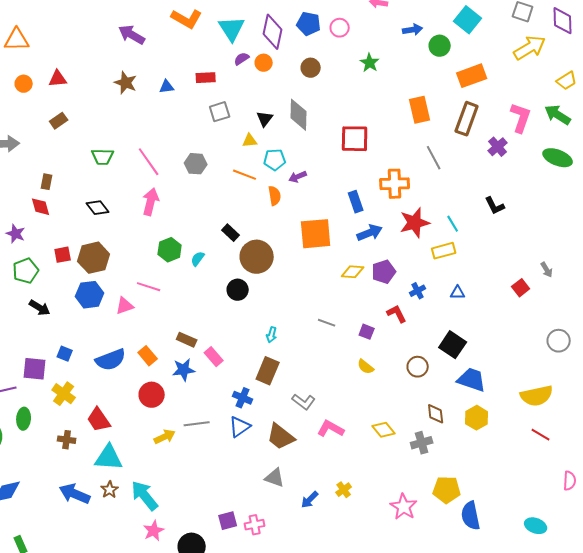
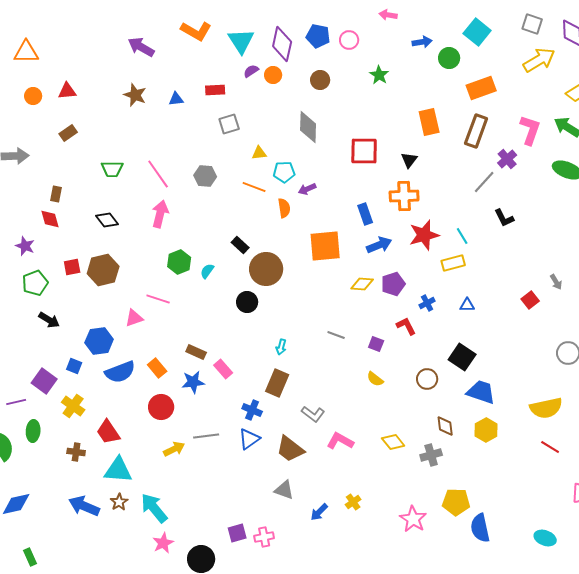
black triangle: (265, 119) -> (409, 160), moved
gray line: (434, 158) -> (484, 182), moved, turned 70
blue hexagon: (90, 295) -> (99, 341), moved
purple square: (35, 369) -> (44, 381), turned 30

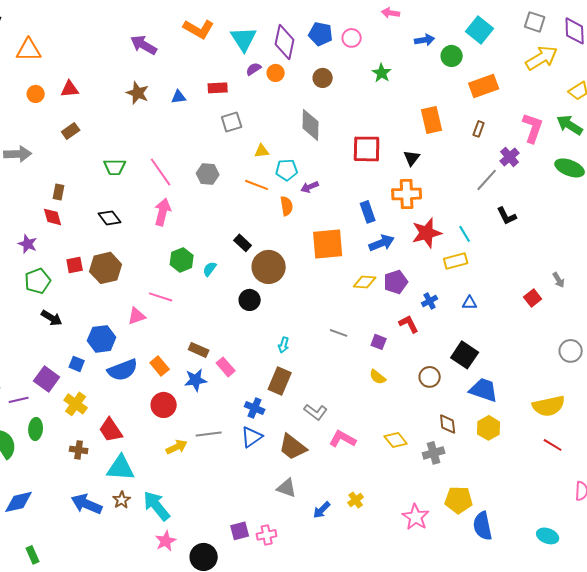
brown rectangle: (476, 131) -> (479, 129), size x0.5

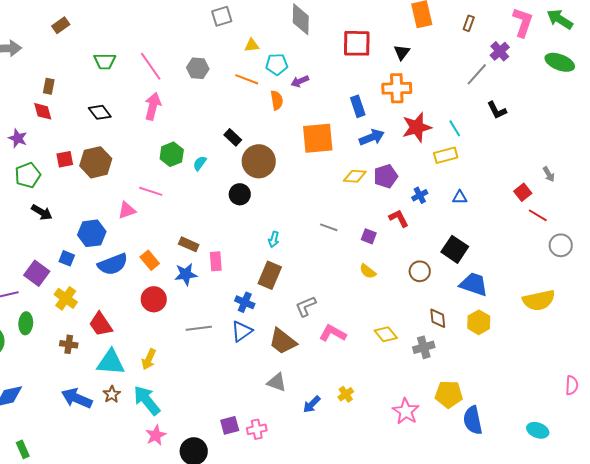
pink rectangle: (226, 367) -> (216, 261), turned 36
gray L-shape: (316, 412) -> (306, 306), turned 120
red line: (553, 445) -> (538, 215), moved
yellow arrow: (177, 447) -> (149, 359), moved, turned 140

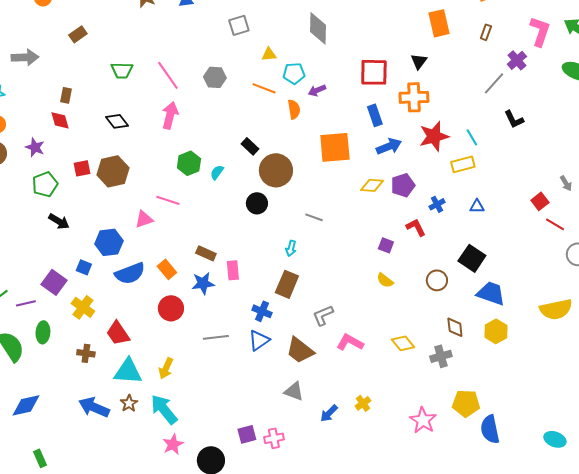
red square: (357, 43) -> (374, 72), moved
gray line: (329, 227) -> (314, 217), moved

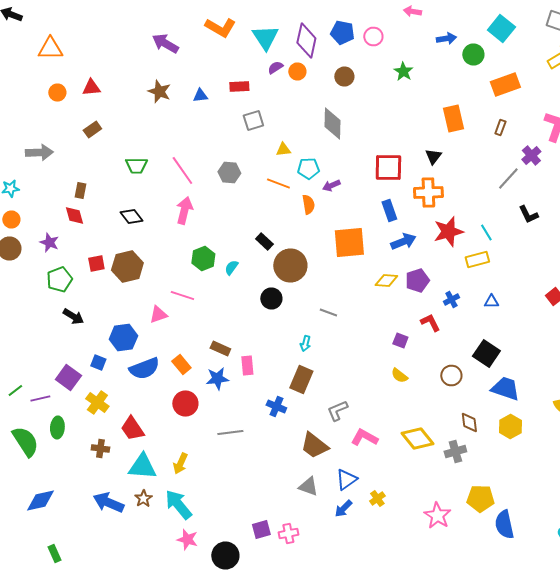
blue triangle: (259, 340) -> (346, 480), moved
yellow diamond: (403, 343) -> (417, 438), size x1.4
pink star: (173, 444) -> (187, 540), turned -30

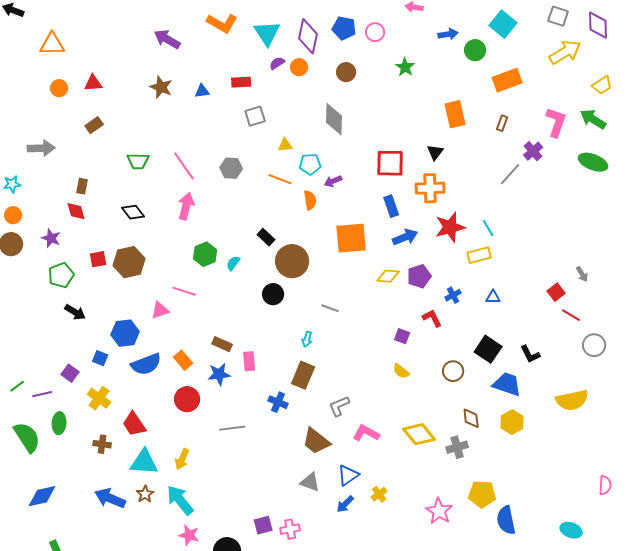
black L-shape: (528, 214) -> (530, 354), moved
purple square: (68, 378) -> (70, 373), size x0.7

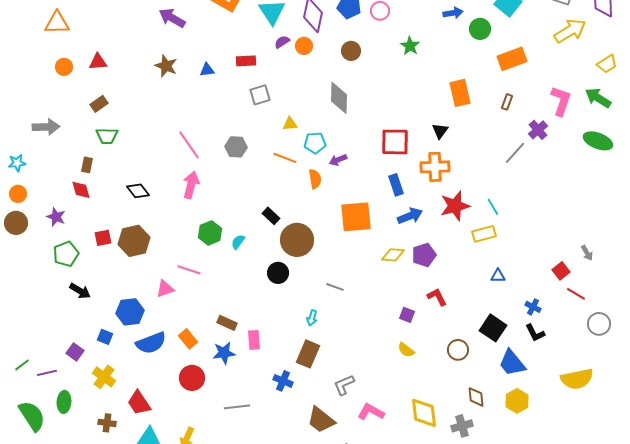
green trapezoid: (138, 161) -> (107, 136), moved
blue cross: (453, 295) -> (533, 307), moved, turned -35
blue trapezoid: (507, 384) -> (512, 363), turned -148
yellow diamond: (419, 434) -> (424, 413), turned 32

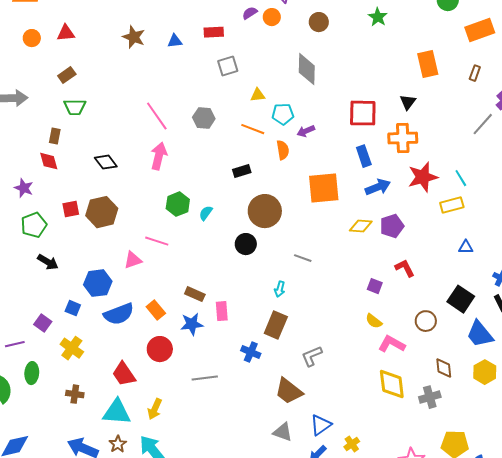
black rectangle: (271, 216) -> (242, 171), moved, turned -60
red trapezoid: (139, 403) -> (124, 374), moved
pink L-shape: (371, 412) -> (392, 344), moved

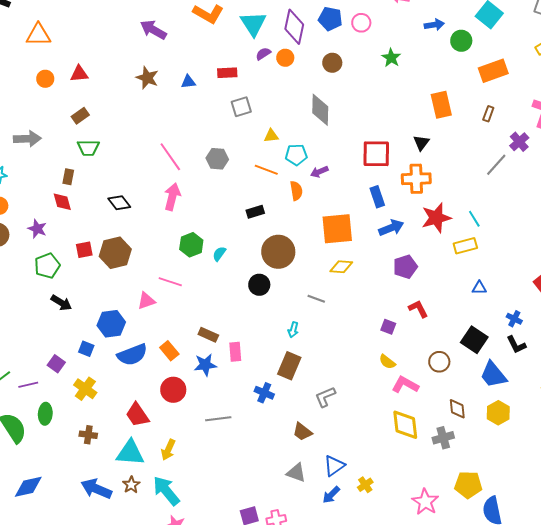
yellow diamond: (361, 226) -> (341, 267), moved
brown trapezoid: (289, 391) -> (302, 432), size x0.7

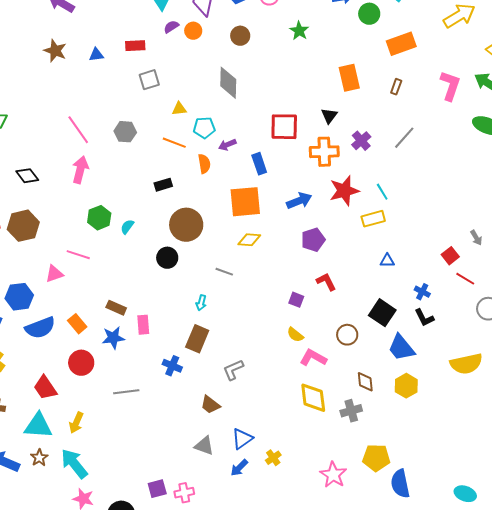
purple cross: (519, 142) -> (361, 141), moved
blue rectangle: (377, 197) -> (259, 164), moved

